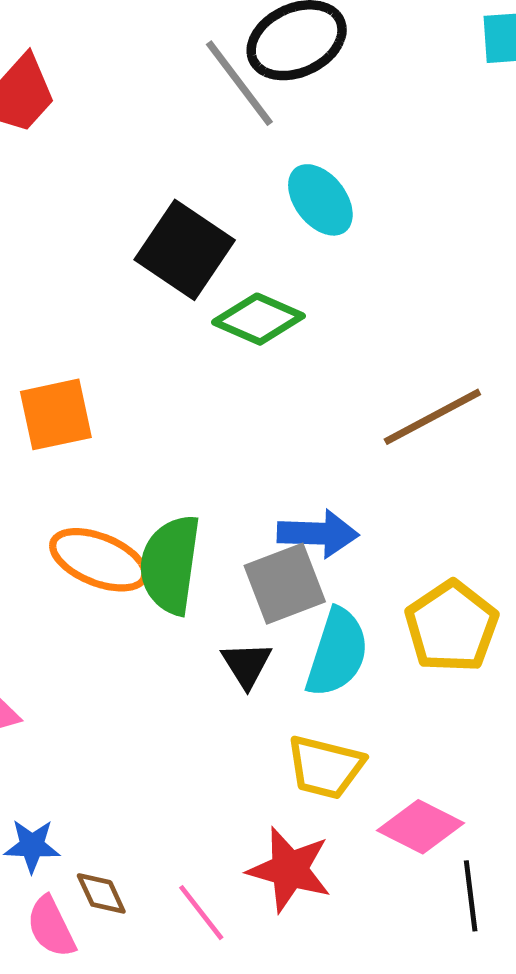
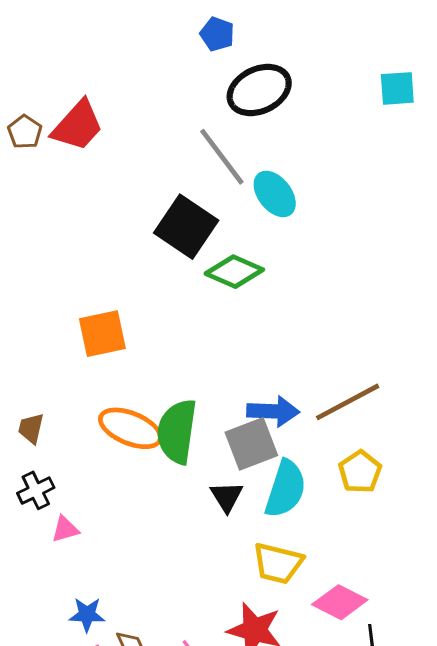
gray line: (239, 83) -> (222, 157), moved
brown line: (432, 417) -> (348, 402), moved
yellow pentagon: (452, 627) -> (360, 472), size x0.7

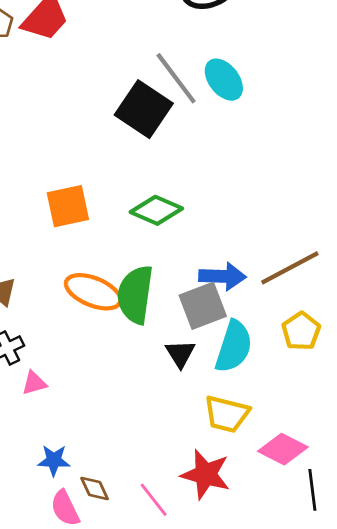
gray line: (222, 157) -> (176, 78), moved
green diamond: (234, 272) -> (156, 210), moved

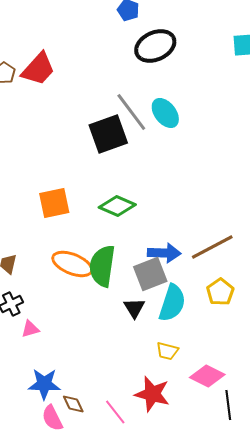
black square: (144, 109) -> (108, 134), turned 36
yellow trapezoid: (227, 414) -> (167, 351), size x0.7
blue star: (54, 460) -> (44, 384), size x1.4

